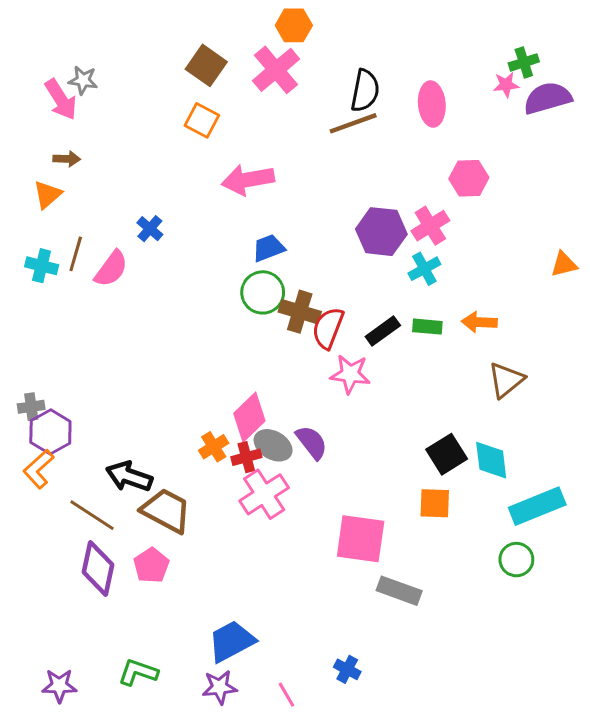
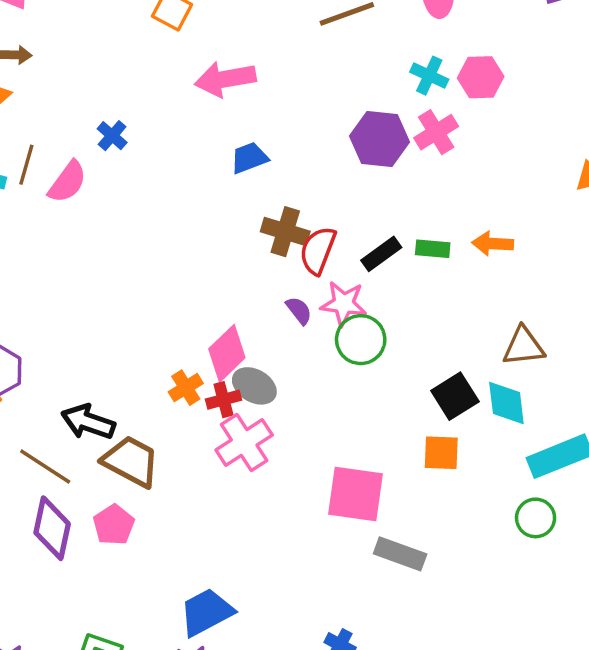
cyan cross: (424, 269) -> (429, 76), moved, turned -36
green circle: (263, 292) -> (361, 340), moved
brown triangle: (506, 380) -> (524, 346), moved, turned 33
purple semicircle: (312, 442) -> (299, 310), moved, size x0.7

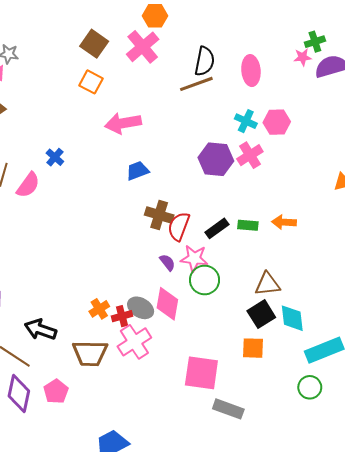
brown triangle: (524, 346) -> (267, 284), moved
pink diamond: (227, 353) -> (167, 304), moved, turned -36
brown trapezoid: (131, 461) -> (90, 353), moved, turned 153

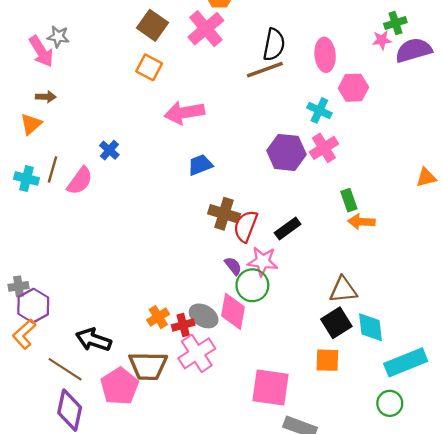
pink hexagon: (277, 122) -> (353, 88), moved
green rectangle: (248, 225) -> (349, 200), moved, turned 66
green circle: (205, 280) -> (252, 285), moved
pink pentagon: (56, 391) -> (120, 386), moved, size x1.4

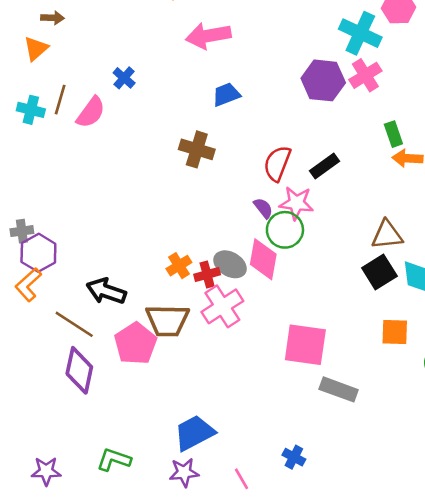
cyan cross: (319, 110) -> (360, 33), size x1.5
brown cross: (224, 214) -> (197, 149), moved
orange square: (327, 360) -> (395, 332), moved

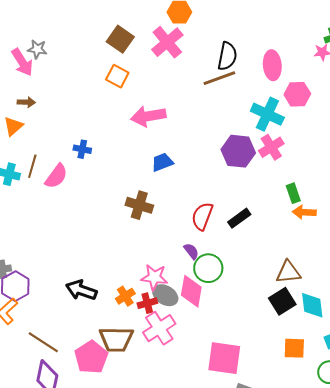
blue cross: (124, 78) -> (82, 149), turned -30
pink star: (296, 203) -> (154, 277), moved
black arrow: (106, 291) -> (81, 290), moved

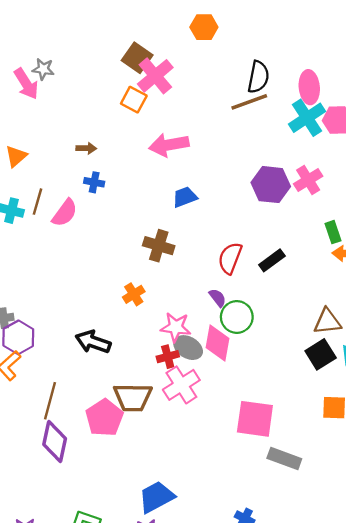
pink cross: (167, 42) -> (155, 76), moved
brown arrow: (26, 102) -> (86, 148), moved
cyan cross: (267, 114) -> (307, 118), moved, turned 32
orange cross: (125, 296) -> (134, 294), moved
brown line: (43, 342) -> (50, 401), turned 72

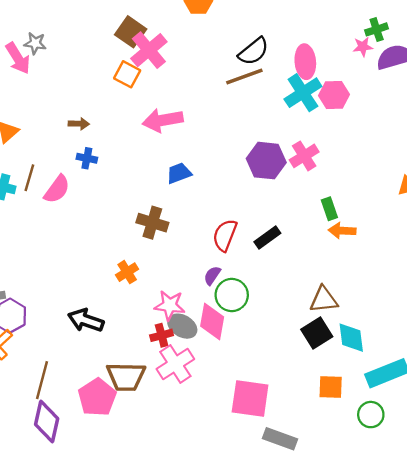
black semicircle: (258, 77) -> (254, 51), turned 40
purple semicircle: (218, 298) -> (212, 275), turned -108

